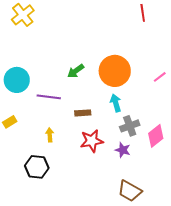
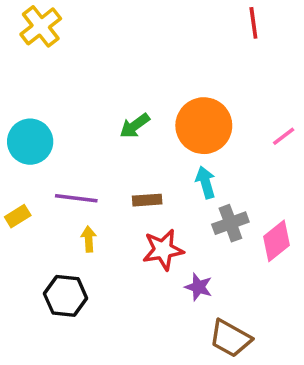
purple line: (49, 97) -> (76, 198), moved
purple star: (123, 150) -> (199, 287), moved

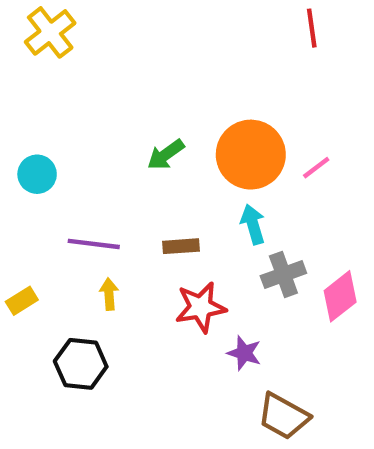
pink line: (284, 136) -> (316, 168), moved
cyan circle: (30, 142) -> (37, 174), size x0.7
yellow rectangle: (18, 216) -> (22, 301), moved

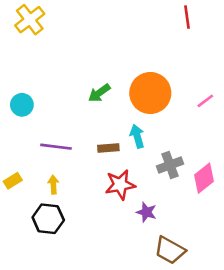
pink line: (316, 168) -> (205, 101), moved
cyan arrow: (253, 224) -> (137, 136), moved
yellow arrow: (109, 294) -> (53, 185), moved

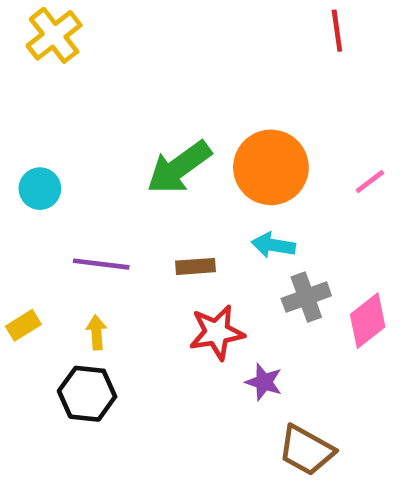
green arrow: (99, 93) -> (179, 167), size x1.6
cyan arrow: (137, 136) -> (273, 245), moved, turned -65

